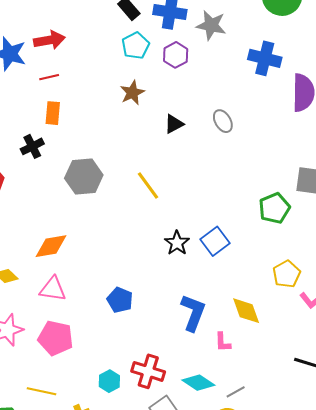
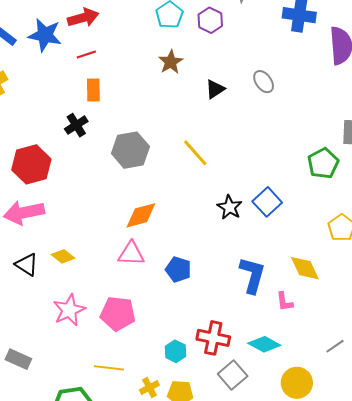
orange diamond: (51, 246) -> (141, 215), moved
pink triangle: (53, 289) -> (131, 254), moved
gray line: (236, 392) -> (335, 346), moved

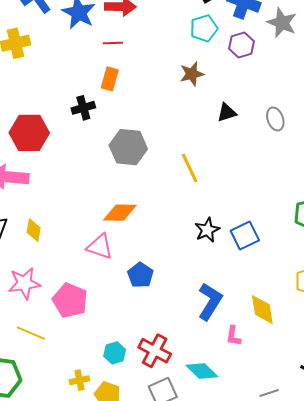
yellow diamond: (63, 256) -> (34, 230), turned 45
yellow line: (109, 368) -> (31, 333), moved

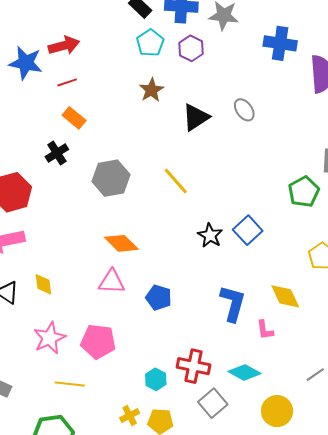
orange rectangle: (110, 79) -> (74, 118), turned -50
black triangle: (227, 113) -> (196, 117), size x1.4
orange diamond: (120, 213) -> (121, 243), turned 60

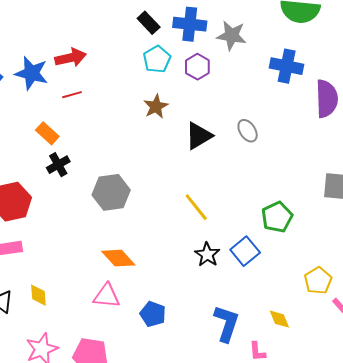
orange rectangle: (74, 118) -> (47, 133), moved
yellow line: (176, 181) -> (196, 207), moved
green pentagon: (304, 192) -> (277, 217), moved
yellow diamond: (285, 296) -> (279, 319), size x0.7

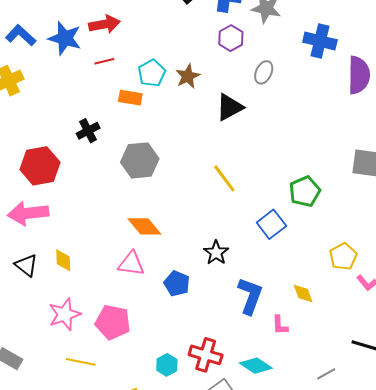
cyan pentagon: (157, 59) -> (152, 73), moved
gray ellipse: (248, 131) -> (264, 72), moved, turned 55
orange rectangle: (47, 133) -> (130, 98), moved, turned -35
black star: (207, 254) -> (216, 253), moved

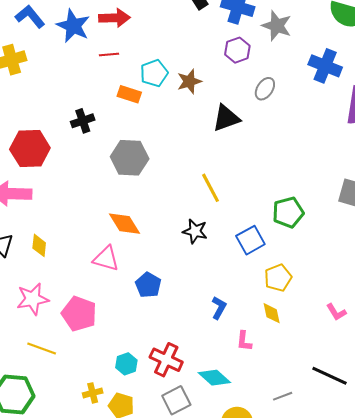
black star: (216, 253) -> (195, 231), moved, turned -30
yellow pentagon: (343, 256) -> (278, 278), moved
blue L-shape: (250, 296) -> (219, 308), size x0.6

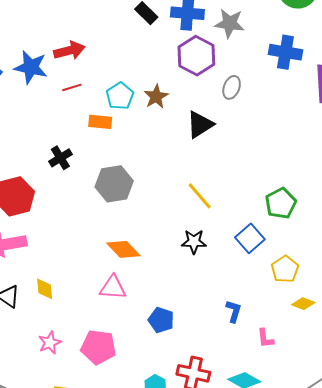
purple hexagon: (237, 50) -> (196, 56), size x1.5
blue pentagon: (148, 285) -> (161, 320), moved
pink star: (33, 299) -> (50, 343), size x0.7
yellow diamond: (272, 313) -> (303, 304), moved, turned -45

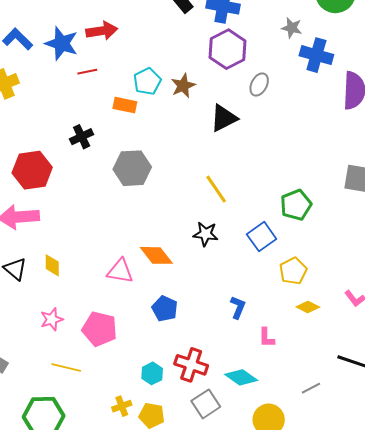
gray star: (230, 23) -> (292, 28), moved, size x0.7
red line: (72, 87) -> (87, 72), moved
orange diamond: (123, 249) -> (156, 255), moved

